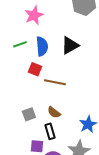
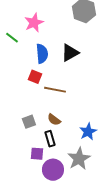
green line: (20, 44) -> (12, 38), moved, turned 56

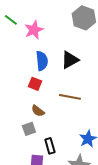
green line: (12, 38) -> (11, 20), moved
brown line: (55, 90) -> (70, 97), moved
brown semicircle: (54, 120) -> (38, 111), moved

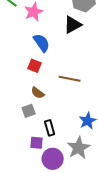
black triangle: (70, 60) -> (73, 25), moved
blue semicircle: (42, 61) -> (42, 43), turned -30

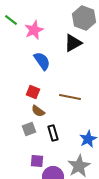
red square: (35, 66) -> (33, 92), moved
black rectangle: (50, 128) -> (53, 133), moved

